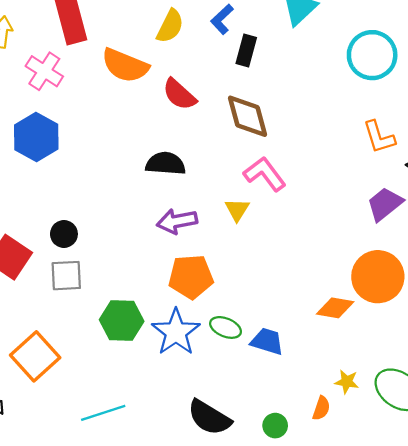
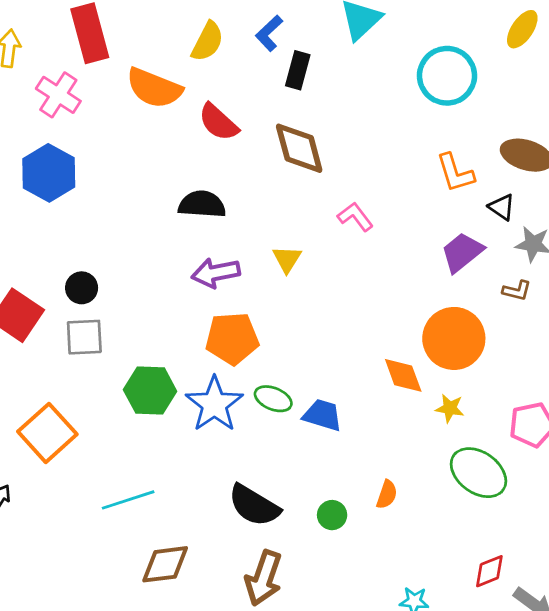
pink L-shape: (265, 174) -> (355, 217), moved, size x0.7
orange diamond: (335, 308) -> (403, 375), turned 60
yellow star: (347, 382) -> (450, 408), moved

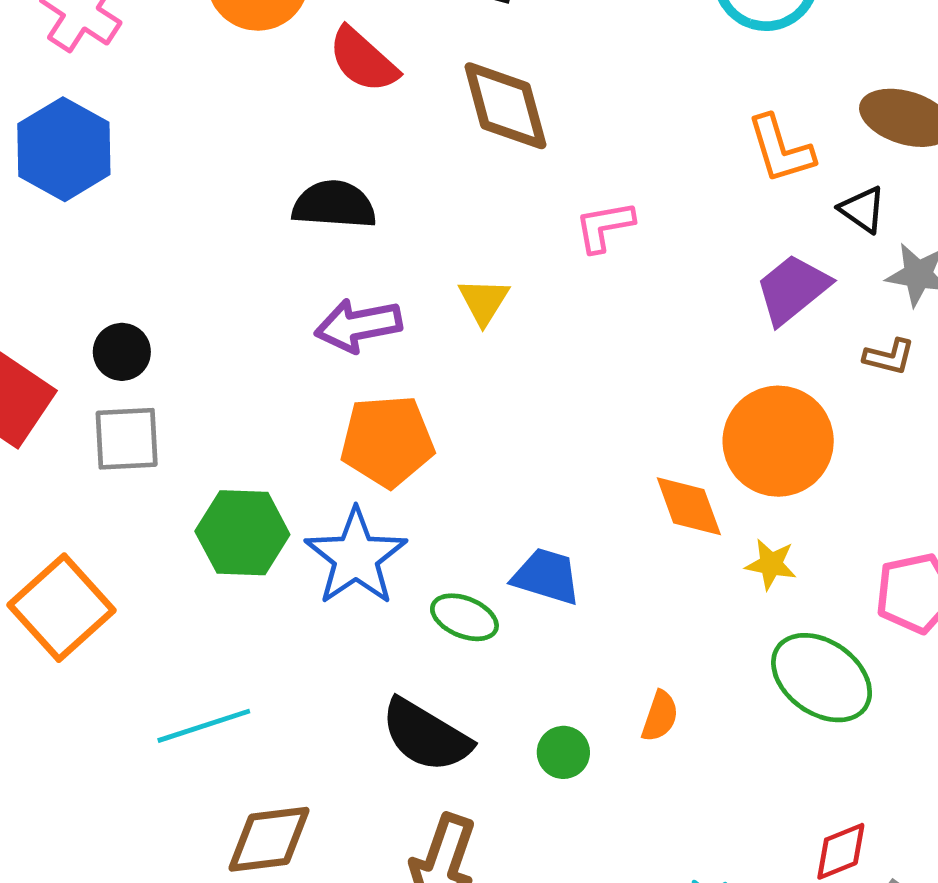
pink L-shape: (355, 217) -> (604, 226), turned -63
green ellipse: (273, 399) -> (464, 617), moved

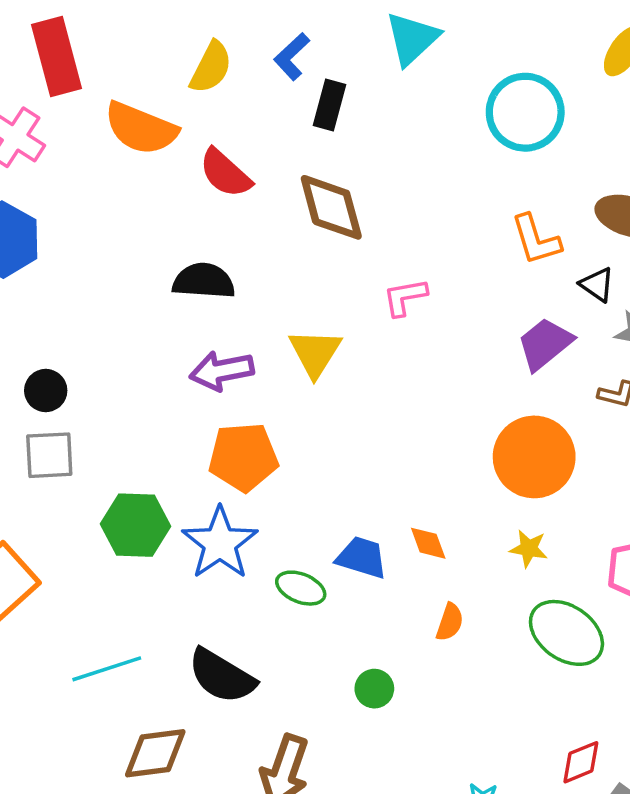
yellow triangle: (484, 301) -> (315, 353), size x1.4
orange diamond: (689, 506) -> (428, 543), moved, size x0.7
orange semicircle: (660, 716) -> (450, 622), moved
black semicircle: (426, 735) -> (222, 676), moved

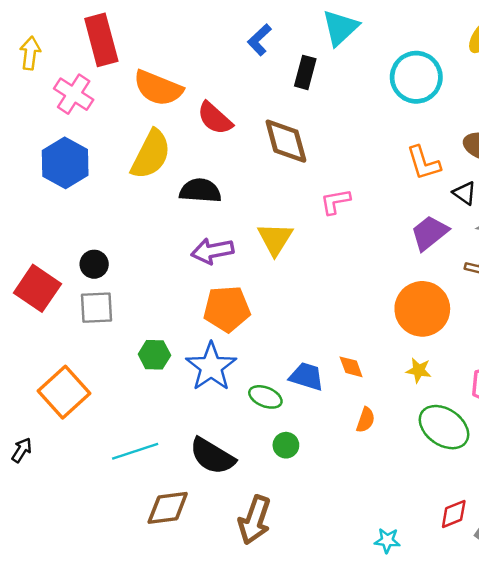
yellow semicircle: (211, 67) -> (151, 154), moved, size x1.4
black rectangle: (329, 105) -> (305, 72), moved
green hexagon: (136, 525) -> (154, 355), size x0.7
green circle: (374, 689) -> (286, 445), moved

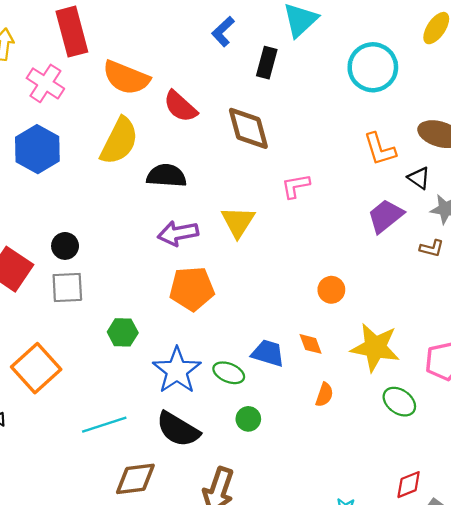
orange circle: (422, 309) -> (331, 290), moved, size x0.5
blue star: (211, 367) -> (177, 370), moved
yellow star: (419, 370) -> (375, 347), size x2.0
green ellipse: (444, 427) -> (399, 402), size x0.7

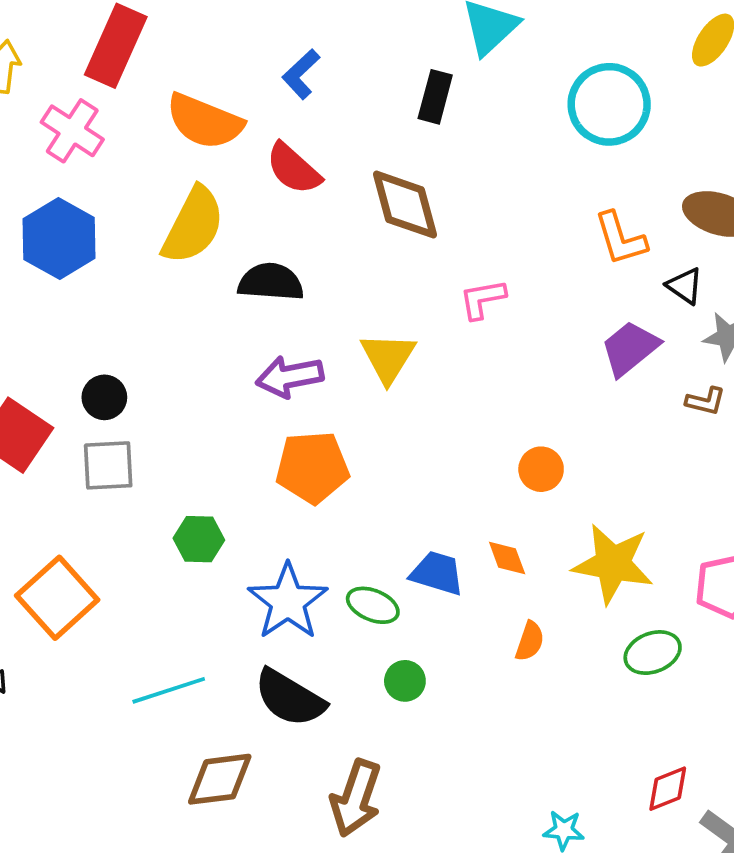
red rectangle: (72, 32) -> (116, 46), turned 39
blue L-shape: (223, 32) -> (301, 74), moved
green ellipse: (399, 402) -> (653, 653), turned -56

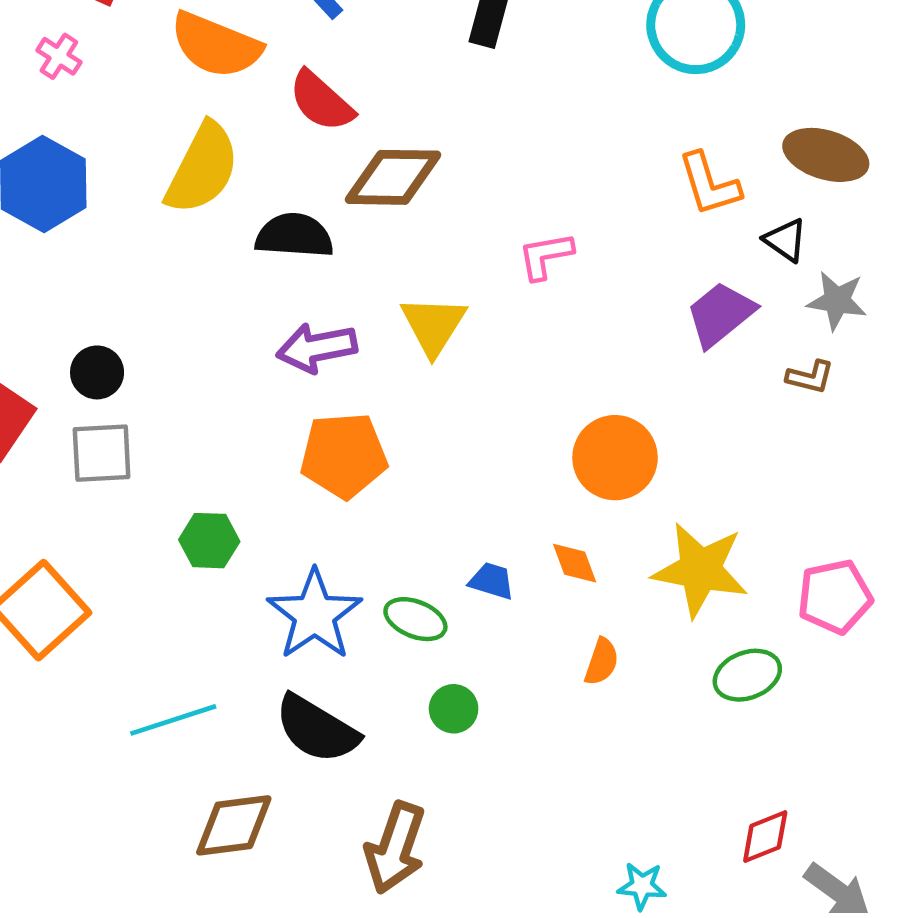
pink cross: (72, 131) -> (59, 56), size x0.6
brown diamond: (405, 205) -> (393, 177), moved, turned -74
orange circle: (541, 469) -> (615, 458), size x1.6
blue trapezoid: (437, 573) -> (492, 581), size x0.7

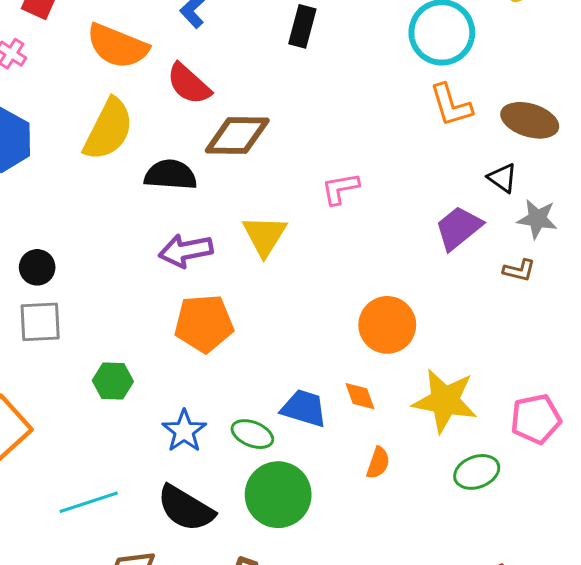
orange L-shape: (709, 184) -> (451, 105), moved
blue trapezoid: (492, 581) -> (304, 408), size x1.5
blue star: (315, 615) -> (184, 431), size x0.7
green circle: (454, 709) -> (278, 495), size x2.0

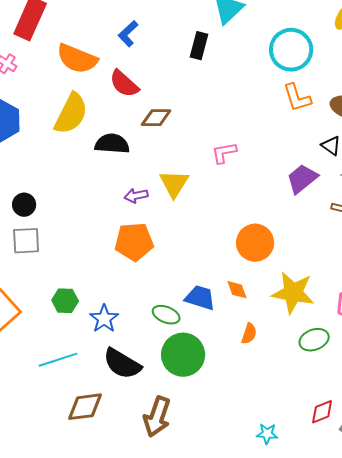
brown diamond: (237, 135) -> (156, 118), size x0.7
purple arrow: (186, 251) -> (136, 196), moved, size x0.7
green hexagon: (113, 381) -> (65, 301), moved
blue star: (184, 431) -> (104, 319), moved

